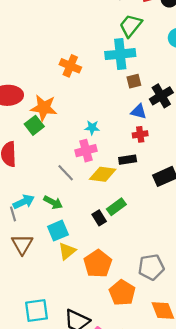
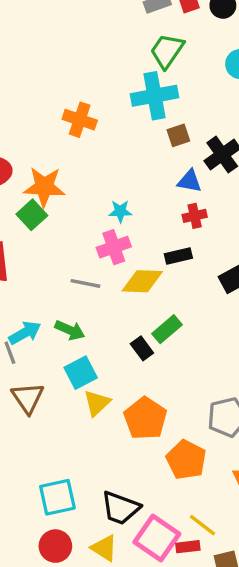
gray line: (66, 173) -> (85, 283), turned -30

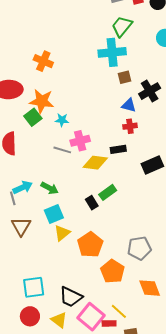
orange cross: (80, 120) -> (43, 61), moved
cyan star: (120, 211) -> (62, 120), moved
gray line: (85, 283) -> (62, 150), moved

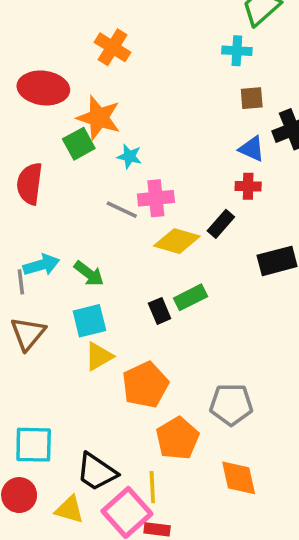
cyan cross: (112, 52) -> (237, 51), size x0.6
black rectangle: (118, 149) -> (221, 224), turned -49
yellow line: (119, 311) -> (152, 487), moved, turned 36
yellow triangle: (59, 320) -> (69, 510), turned -30

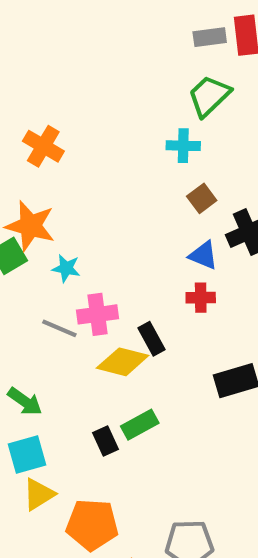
brown square: (252, 98) -> (202, 198), turned -30
black rectangle: (221, 224) -> (151, 339), moved, turned -68
orange pentagon: (145, 385) -> (92, 525), turned 30

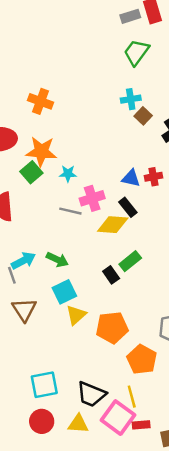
cyan cross: (183, 146) -> (131, 99), moved
blue triangle: (203, 255) -> (131, 178), moved

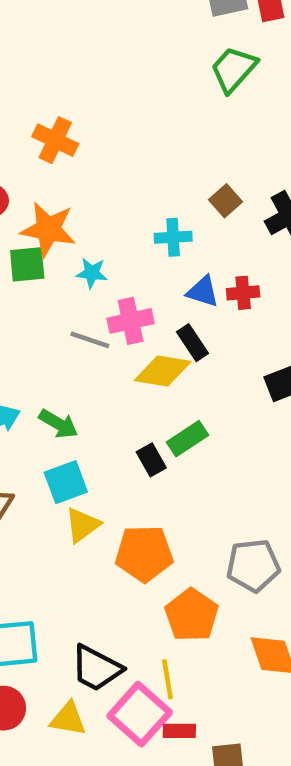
cyan cross: (131, 99) -> (173, 237), moved
brown square: (143, 116) -> (225, 201), moved
green square: (31, 172) -> (27, 264), turned 30

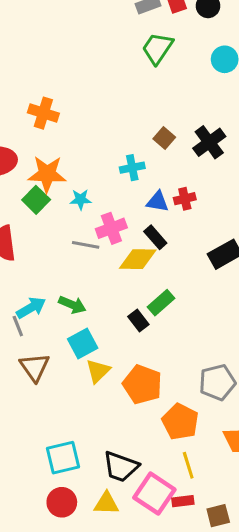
green square: (27, 264) -> (36, 200), turned -32
orange pentagon: (144, 553) -> (142, 384), turned 30
yellow line: (167, 679) -> (188, 465), moved

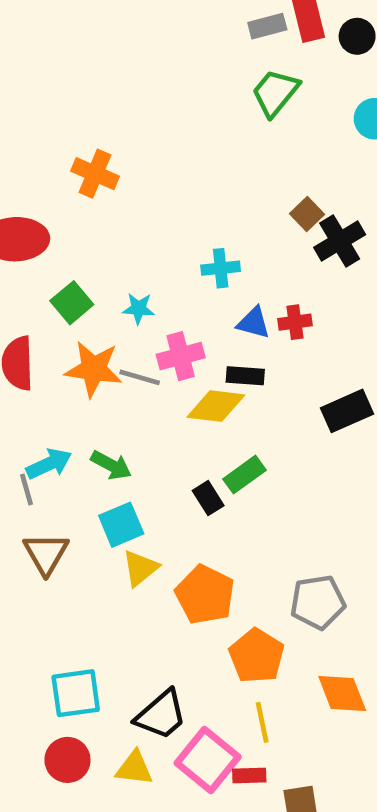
brown square: (164, 138) -> (307, 214), moved
orange star: (47, 174) -> (94, 369), moved
black rectangle: (155, 237) -> (245, 376), turned -50
black trapezoid: (121, 467) -> (161, 715), turned -66

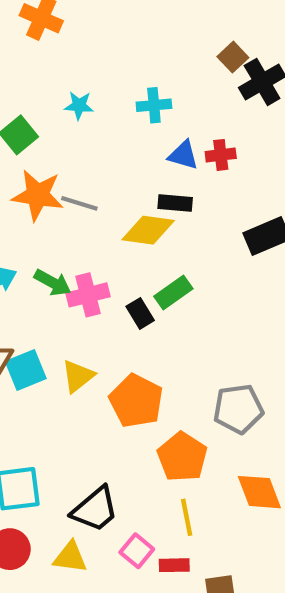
cyan star: (139, 308) -> (79, 106), moved
pink cross: (181, 356) -> (88, 295), moved
cyan square: (121, 525) -> (26, 370), moved
pink square: (208, 760) -> (137, 551), size x0.6

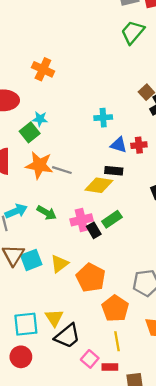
cyan star: (79, 106) -> (40, 119), moved
pink cross: (88, 295) -> (81, 220), moved
yellow triangle: (70, 557) -> (54, 318), moved, turned 48

